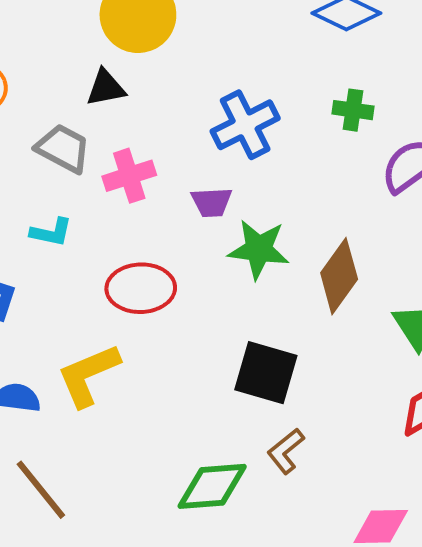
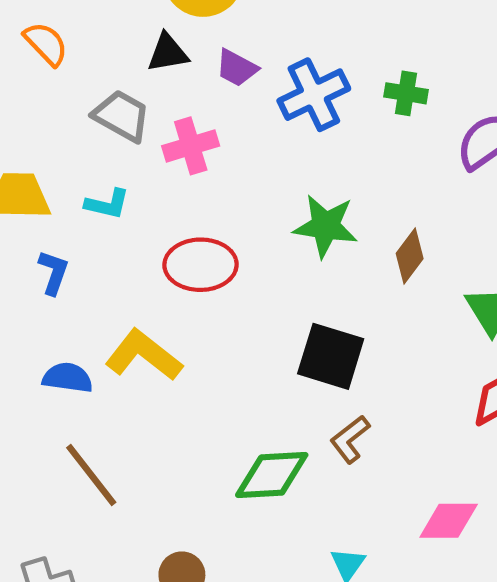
green cross: (353, 110) -> (406, 93), moved
purple trapezoid: (212, 202) -> (237, 68), moved, turned 30
brown diamond: (339, 276) -> (410, 256), size x0.7
yellow L-shape: (88, 375) -> (144, 355), turned 60

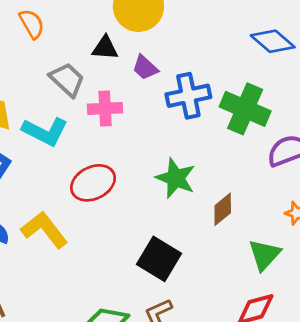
green cross: (406, 93) -> (245, 109), size x1.8
cyan L-shape: (107, 204) -> (45, 131), size x1.6
red ellipse: (200, 265) -> (93, 183), turned -39

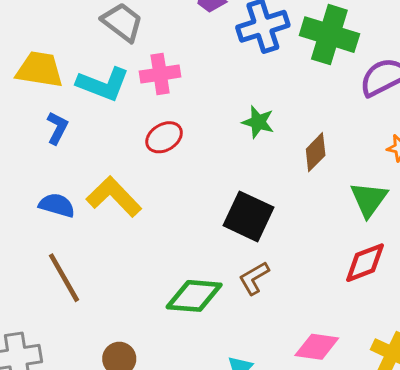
pink cross: (105, 108) -> (160, 74), moved
green star: (176, 178) -> (258, 122), size x0.7
red ellipse: (93, 183) -> (164, 137), size x0.7

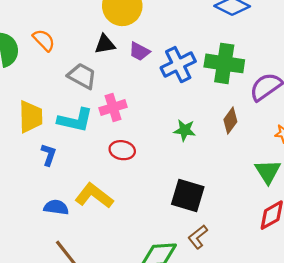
yellow trapezoid: (40, 70) -> (31, 117), turned 88
red ellipse: (164, 137) -> (122, 150), turned 50
brown diamond: (316, 152) -> (230, 121), moved

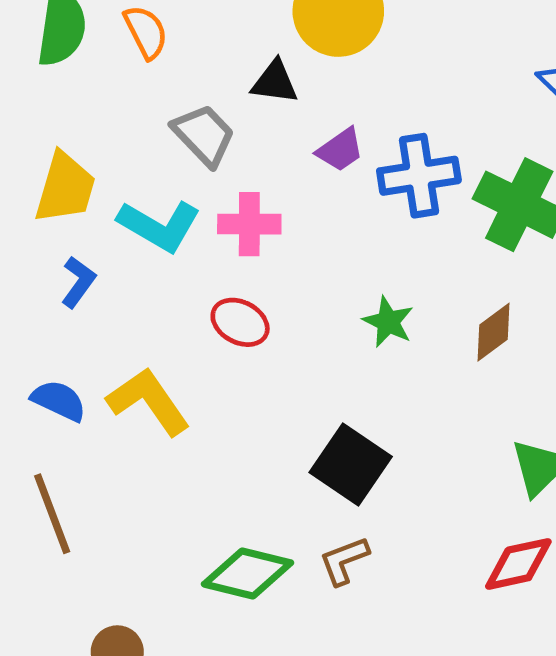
purple trapezoid: (139, 51) -> (340, 150), moved, turned -80

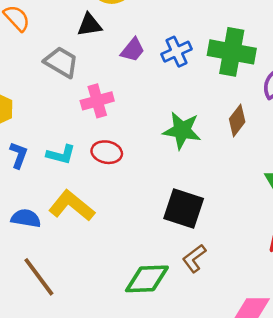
blue cross: (419, 176) -> (177, 52), size x0.7
cyan L-shape: (159, 226) -> (61, 155), moved, size x0.7
green star: (388, 322) -> (182, 130), size x1.4

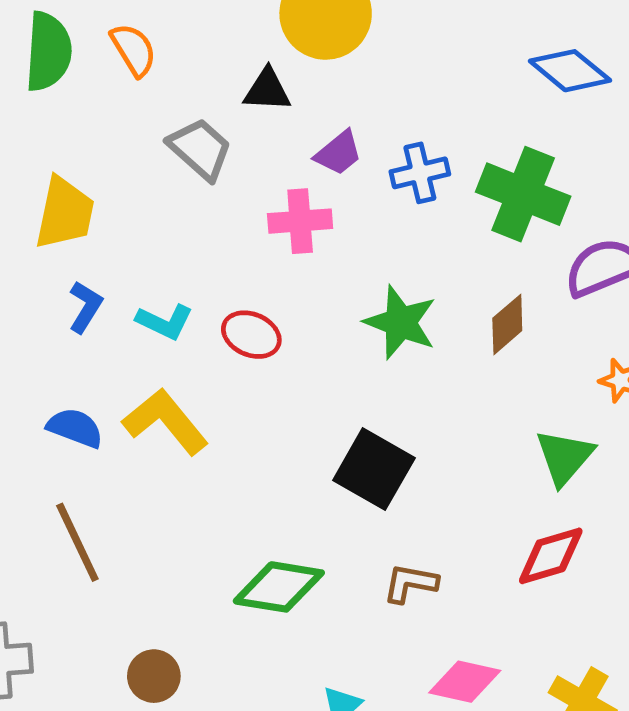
pink cross: (97, 101) -> (300, 221), moved
brown L-shape: (194, 258) -> (410, 583), moved, turned 36

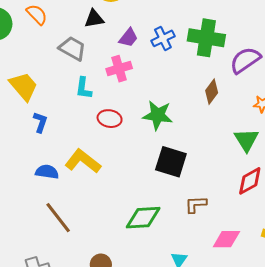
yellow trapezoid: (65, 213) -> (24, 86), turned -40
cyan L-shape: (165, 322) -> (84, 88), moved, turned 85
green star: (400, 322) -> (158, 115), moved

